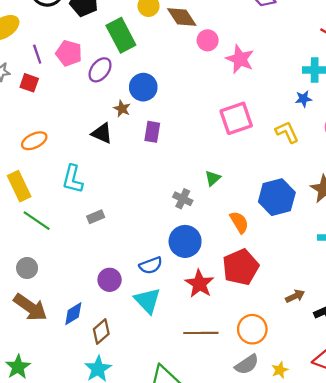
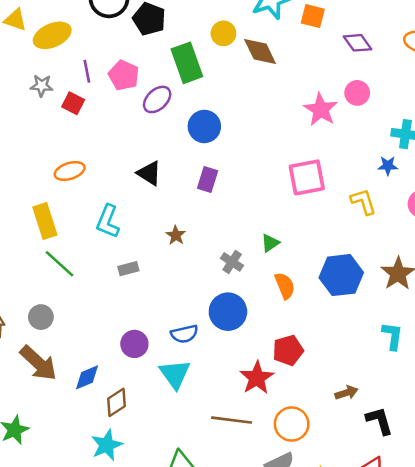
pink circle: (208, 40) -> (357, 93), moved
brown star: (122, 109) -> (176, 235), moved
orange semicircle: (239, 222) -> (285, 286), moved
red pentagon: (241, 267) -> (288, 350), size x0.7
red star: (199, 284) -> (257, 378), moved

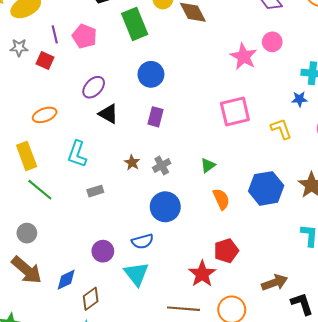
purple ellipse: (157, 99) -> (94, 87), moved
gray cross: (232, 262) -> (162, 165), moved, turned 30
blue circle: (228, 312) -> (165, 207), moved
brown arrow: (346, 393) -> (275, 283), size x1.4

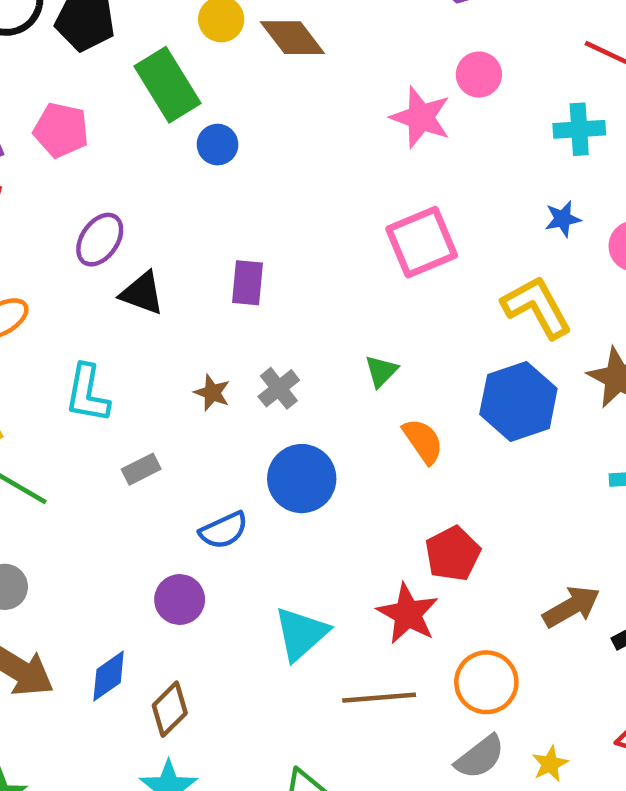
blue circle: (151, 74) -> (218, 145), moved, size x0.7
blue star: (299, 99) -> (563, 219), moved
yellow L-shape: (281, 129) -> (537, 307), moved, size x1.4
blue semicircle: (143, 241) -> (224, 530), moved
cyan triangle: (136, 274) -> (301, 634), moved, turned 36

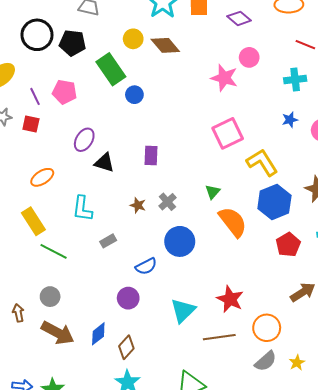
yellow L-shape: (537, 307) -> (262, 162), moved
orange semicircle: (423, 441) -> (233, 222), size x1.5
red pentagon: (453, 554) -> (288, 245), moved

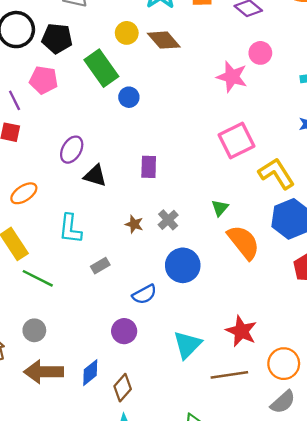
pink pentagon: (64, 92) -> (44, 80), moved
brown arrow: (58, 333) -> (44, 372), turned 152

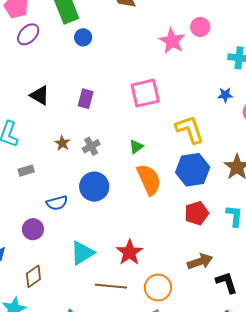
pink square: (236, 141) -> (145, 93), moved
purple ellipse: (72, 150) -> (28, 34), moved
brown diamond: (123, 388) -> (33, 276), moved

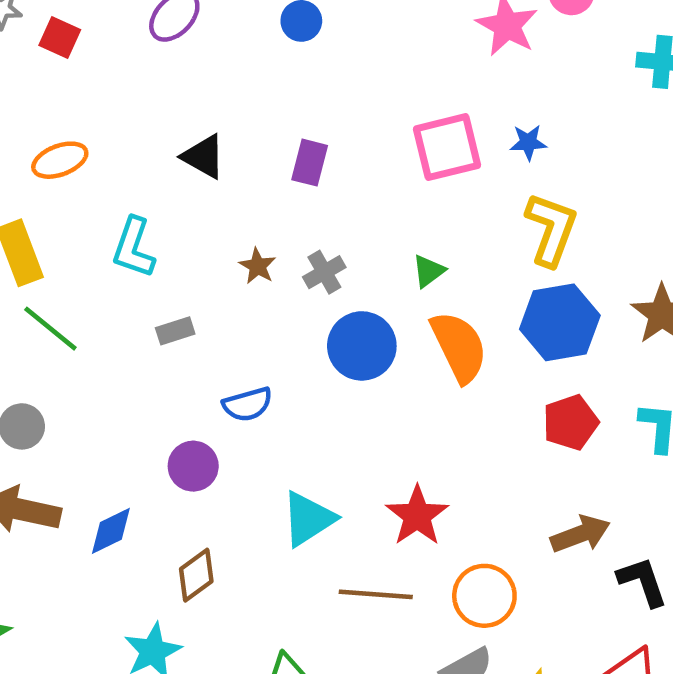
blue star: (225, 95) -> (528, 142), moved
yellow L-shape: (190, 129) -> (551, 229), turned 40
blue circle: (94, 187) -> (362, 346), moved

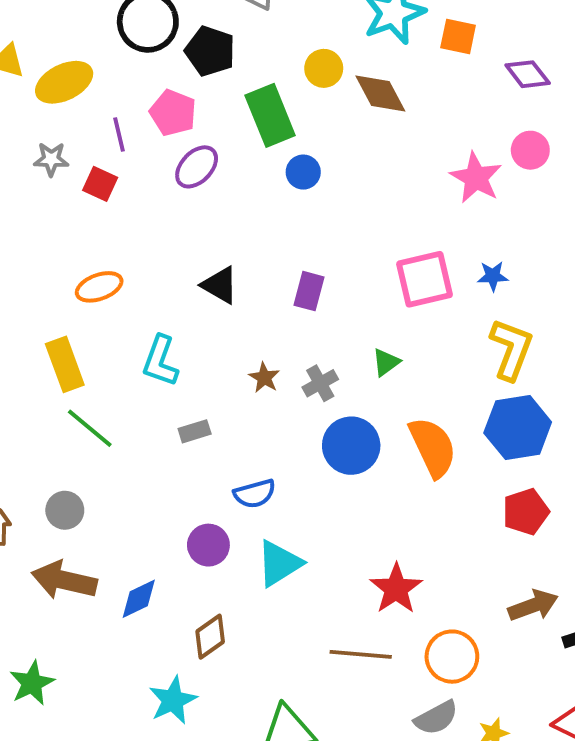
green triangle: (429, 271) -> (386, 362), moved
cyan triangle: (308, 519) -> (279, 563), moved

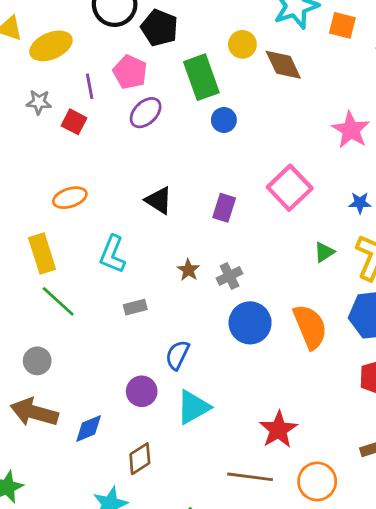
pink square: (424, 279) -> (290, 188), moved, turned -33
green triangle: (386, 362) -> (324, 252), moved
blue semicircle: (255, 494) -> (177, 355), turned 128

